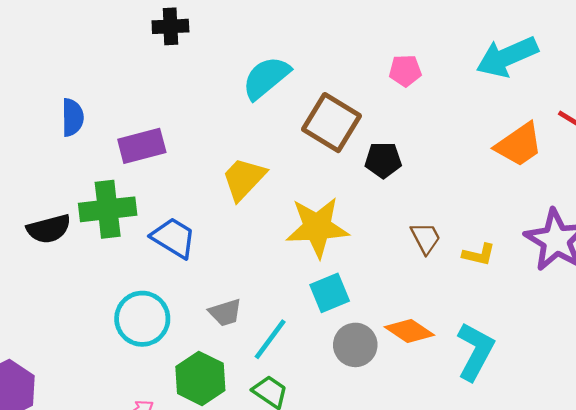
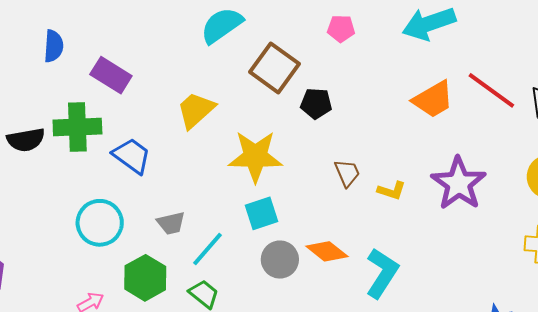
purple rectangle: (142, 146) -> (111, 75), turned 42

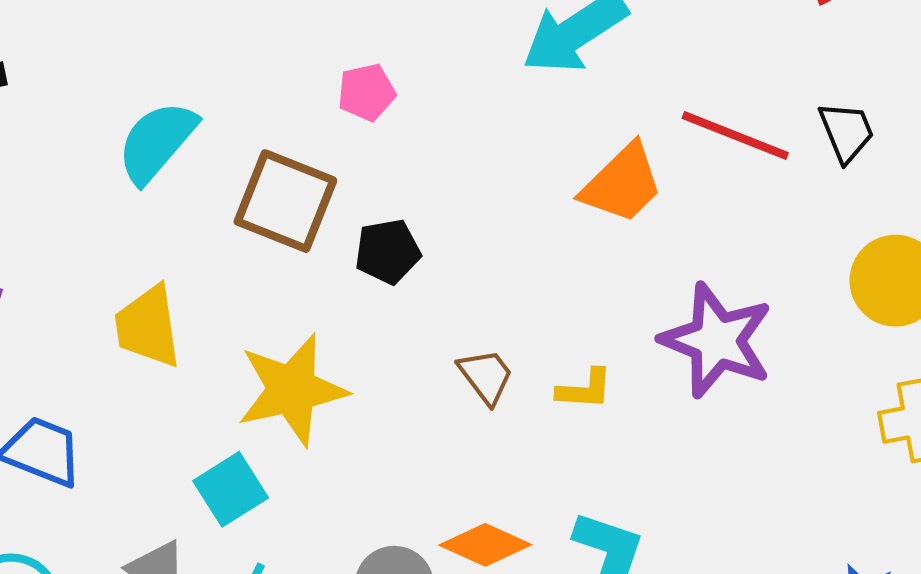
pink pentagon: (341, 29) -> (367, 92), moved
yellow trapezoid: (196, 110) -> (148, 326), turned -42
cyan square: (262, 213) -> (231, 489), moved

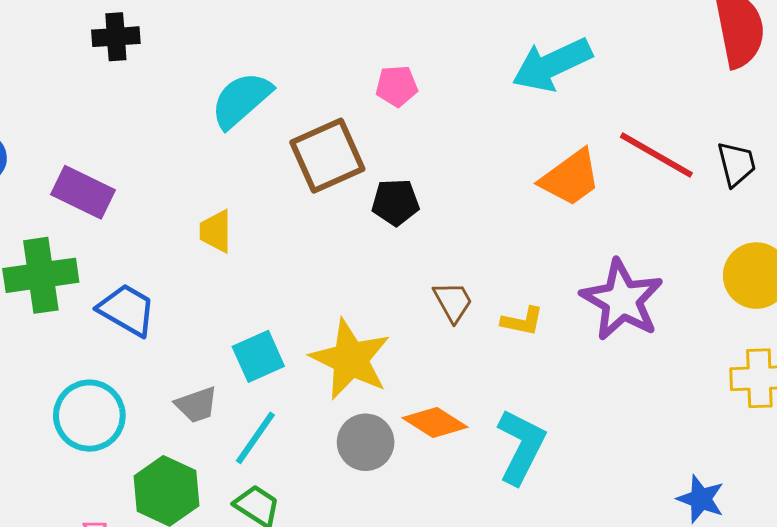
brown square: (285, 201) -> (327, 156), turned 36
yellow trapezoid: (148, 326) -> (216, 231), size x0.7
yellow star: (292, 390) -> (350, 359), moved, turned 30

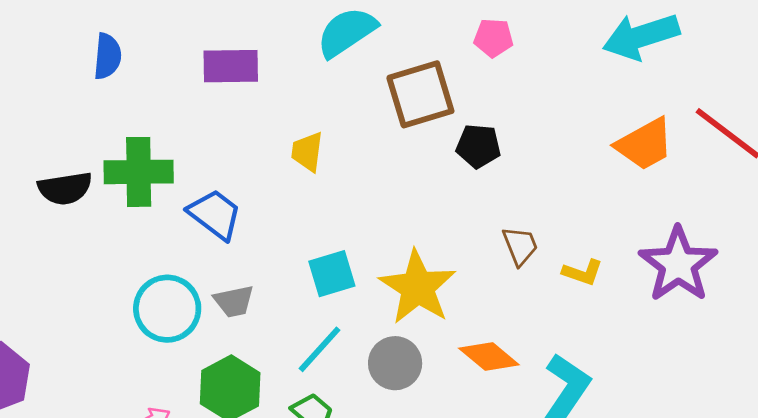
purple rectangle: (83, 192) -> (231, 66), moved, turned -34
gray trapezoid: (196, 405) -> (234, 301), moved
gray circle: (366, 442) -> (395, 363), moved

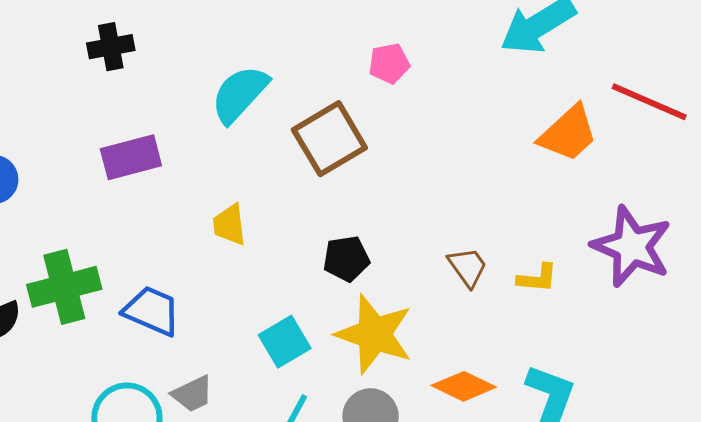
black pentagon: (478, 146) -> (346, 259), moved

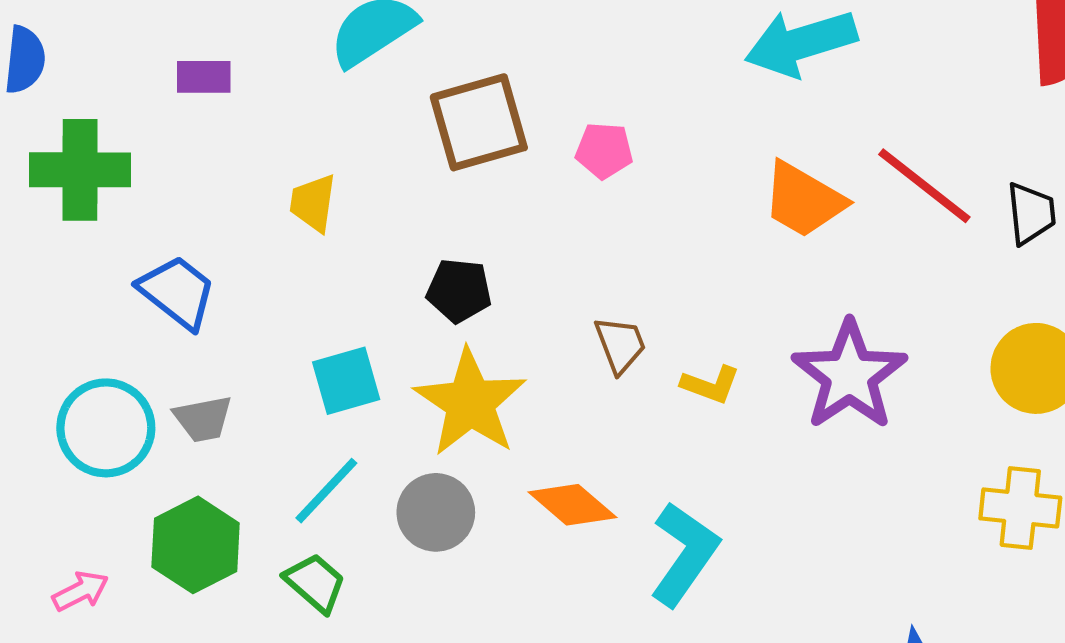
pink pentagon: (389, 63) -> (604, 151), moved
orange trapezoid: (568, 133) -> (804, 200), turned 58
purple rectangle: (131, 157) -> (204, 77), size x0.7
green cross: (64, 287) -> (80, 170), moved

